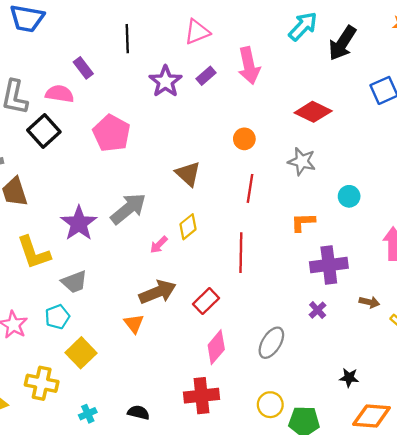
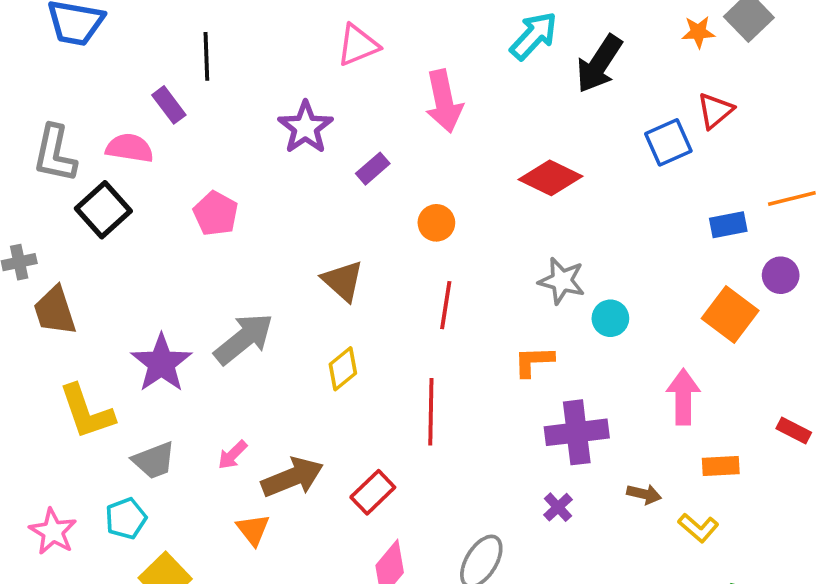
black line: (127, 39) -> (206, 56), moved
purple rectangle: (206, 76) -> (373, 169), moved
pink pentagon: (111, 133) -> (216, 213), size x0.7
gray star: (302, 161) -> (562, 281), moved
pink arrow: (159, 245) -> (232, 455), moved

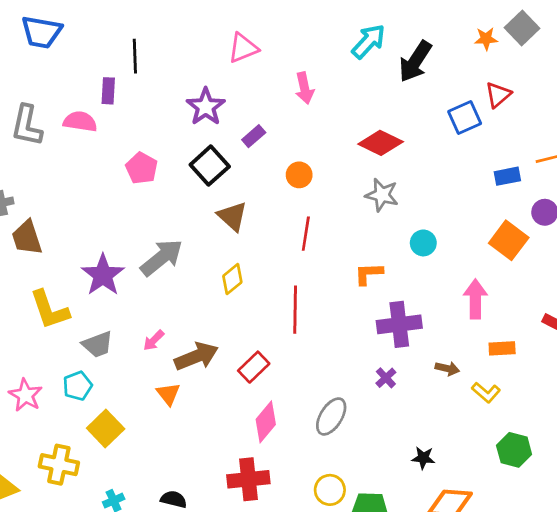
pink arrow: (444, 101) -> (304, 88), size x0.7
purple rectangle: (169, 105) -> (108, 91), turned 40
black square: (103, 210) -> (210, 166), moved
gray star: (562, 281) -> (382, 195), moved

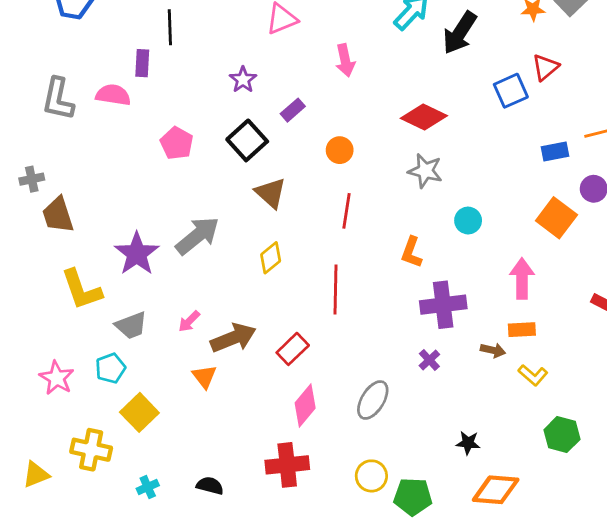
purple star: (206, 107) -> (243, 80), size x0.7
orange L-shape: (369, 274) -> (411, 252), turned -68
orange rectangle: (502, 348) -> (522, 330), moved

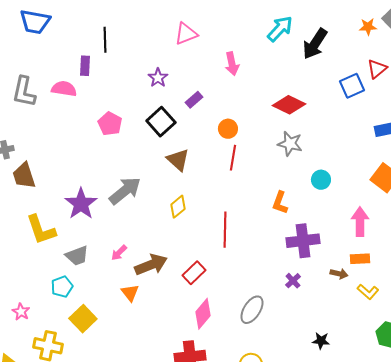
red line: (347, 211) -> (233, 158), moved
pink star: (57, 378) -> (21, 312), moved, size x0.7

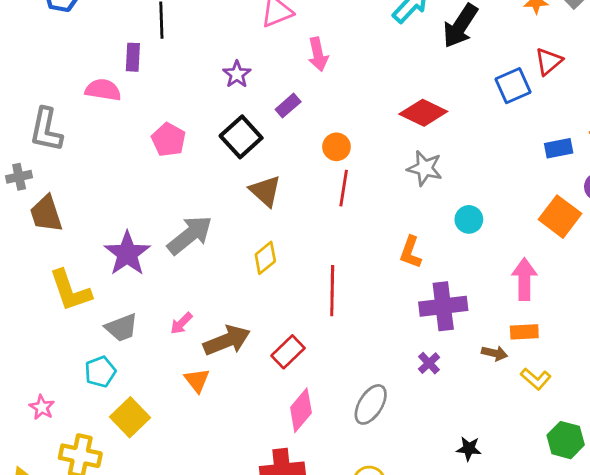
pink arrow: (232, 64) -> (318, 54), moved
gray L-shape: (24, 92) -> (46, 130), moved

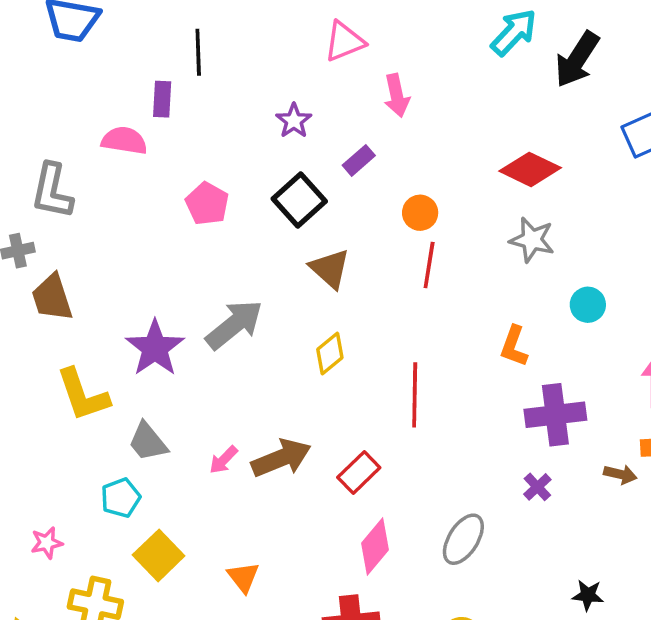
pink arrow: (181, 323) -> (223, 460), moved
gray trapezoid: (122, 328) -> (148, 442), turned 72
orange triangle: (197, 380) -> (243, 577), moved
pink star: (42, 407) -> (47, 543), turned 30

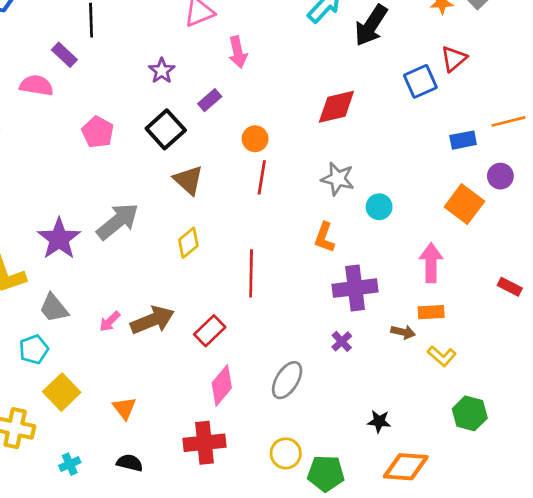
purple rectangle: (162, 99) -> (64, 55), turned -50
red diamond: (530, 169) -> (336, 107), turned -39
gray star: (532, 240) -> (338, 179), moved

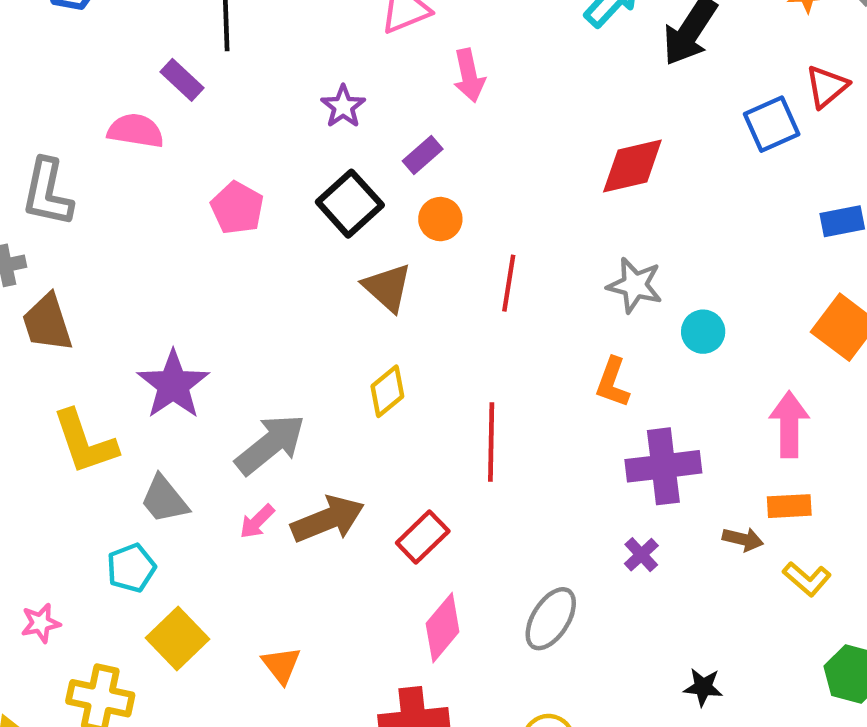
orange circle: (255, 139) -> (440, 219), moved
gray arrow: (118, 221) -> (270, 444), moved

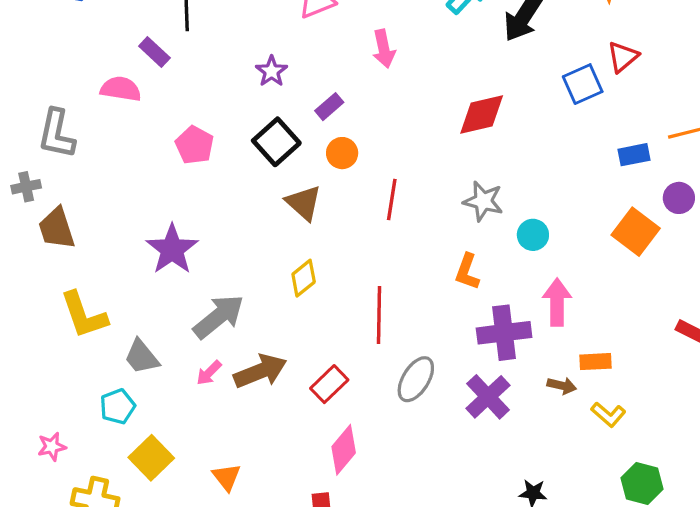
pink arrow: (469, 75) -> (384, 49), moved
purple star: (173, 385) -> (172, 249), moved
pink arrow: (789, 424) -> (557, 302), moved
purple cross: (641, 555) -> (488, 397), size x1.8
gray ellipse: (551, 619) -> (416, 379), moved

